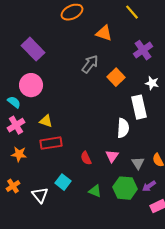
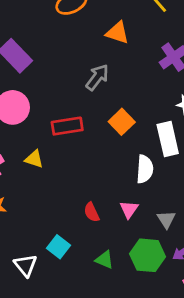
orange square: (116, 77) -> (122, 122), moved
red rectangle: (51, 143) -> (67, 126), moved

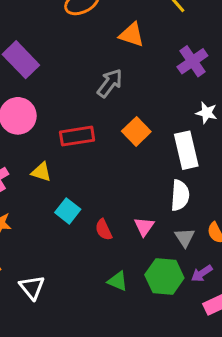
white semicircle: (145, 169) -> (180, 195), moved
cyan square: (59, 247) -> (68, 211), moved

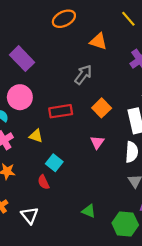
pink triangle: (144, 227) -> (97, 142), moved
red semicircle: (104, 230) -> (44, 182), moved
green hexagon: (164, 276) -> (125, 224), moved

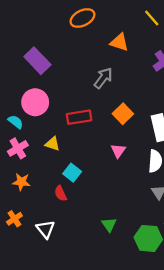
green triangle: (89, 211) -> (109, 225), turned 32

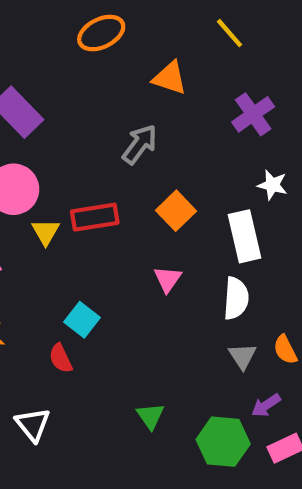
yellow triangle: (52, 144) -> (46, 232), moved, turned 42

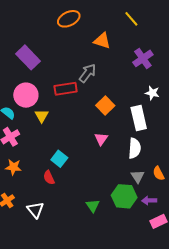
red rectangle: (95, 217) -> (66, 89), moved
purple arrow: (266, 405) -> (149, 201), turned 32
green hexagon: (223, 442) -> (124, 196), moved

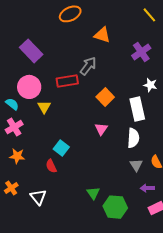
yellow line: (131, 19) -> (149, 15), moved
green hexagon: (124, 196) -> (115, 207), moved

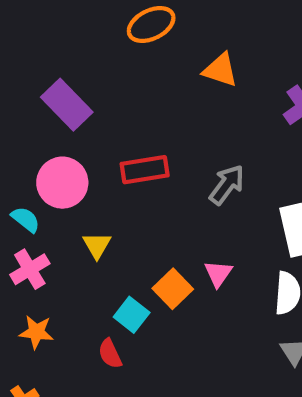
gray arrow: (88, 66) -> (227, 185), moved
orange square: (105, 97) -> (173, 289), moved
yellow triangle: (44, 107) -> (97, 245), moved

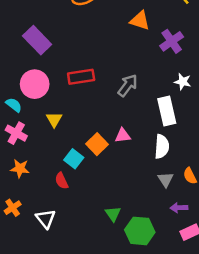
orange triangle: (220, 70) -> (140, 21), moved
pink cross: (30, 269) -> (16, 133), turned -30
pink triangle: (218, 274) -> (123, 136), turned 49

